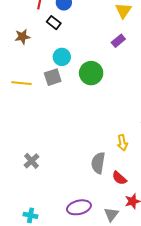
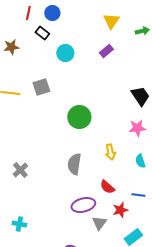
cyan circle: (62, 57) -> (65, 53), moved
green circle: (91, 73) -> (79, 117), moved
gray semicircle: (98, 163) -> (74, 164), moved
purple ellipse: (79, 207) -> (83, 205), moved

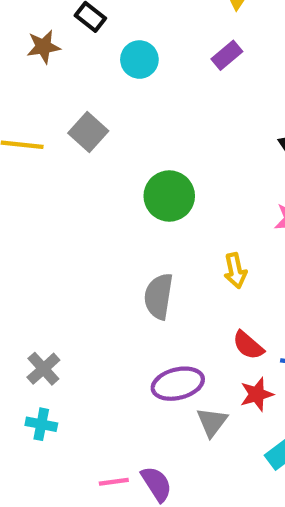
brown star: (11, 47) -> (43, 47), moved
gray square: (41, 87) -> (88, 132), turned -30
gray cross: (20, 170) -> (43, 369), moved
red semicircle: (107, 187) -> (248, 345), moved

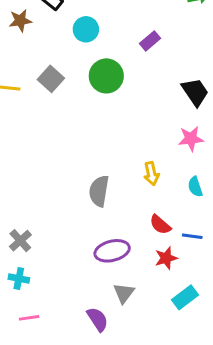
purple rectangle: (227, 55) -> (150, 41), moved
green circle: (169, 196) -> (106, 76), moved
gray triangle: (212, 422) -> (124, 293), moved
pink line: (114, 482) -> (29, 318), moved

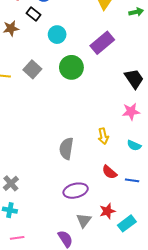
purple rectangle: (150, 41) -> (102, 43), size x1.6
cyan semicircle: (195, 187) -> (134, 145), turned -48
red star: (166, 258) -> (107, 211), moved

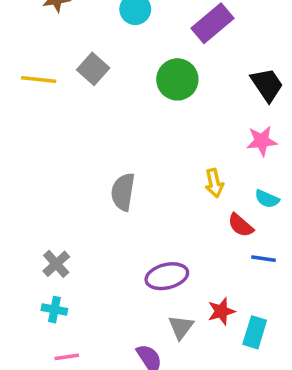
green circle: (71, 67) -> (177, 79), moved
gray semicircle: (66, 148) -> (123, 192), moved
red semicircle: (109, 172) -> (241, 225), moved
cyan rectangle: (127, 223) -> (255, 332), turned -36

